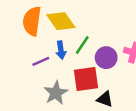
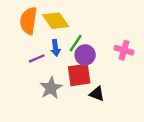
purple circle: (106, 58) -> (85, 55), moved

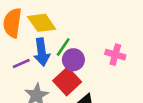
blue arrow: (56, 48) -> (42, 52), size x1.5
red square: (79, 75) -> (67, 81), turned -35

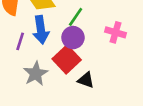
green line: (63, 47) -> (76, 17), moved
purple line: (21, 64) -> (20, 41), turned -48

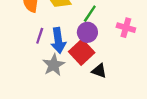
blue arrow: (41, 30) -> (58, 40), moved

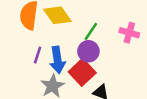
pink cross: (126, 28) -> (129, 33), moved

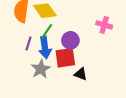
green line: (91, 31) -> (47, 31), moved
red square: (82, 72) -> (65, 58), turned 35

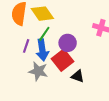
red square: (65, 58) -> (63, 60), turned -30
gray star: (41, 69) -> (38, 71), turned -30

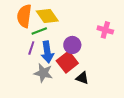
green line: (44, 34) -> (39, 31), moved, turned 35

